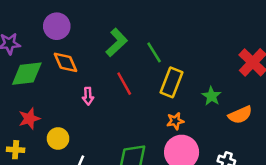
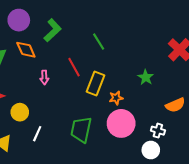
green L-shape: (117, 42) -> (53, 30), moved
yellow rectangle: (172, 82) -> (96, 84), moved
orange semicircle: (240, 115) -> (175, 105), moved

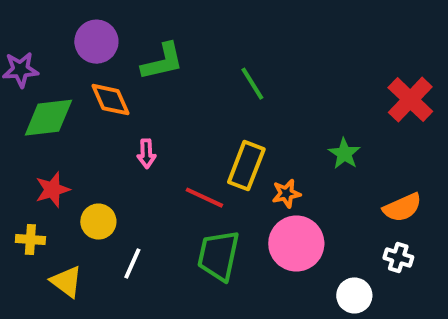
green L-shape: (53, 30) -> (162, 62), turned 30
red line: (74, 67) -> (204, 198), moved, turned -36
white cross: (158, 131) -> (398, 258), moved

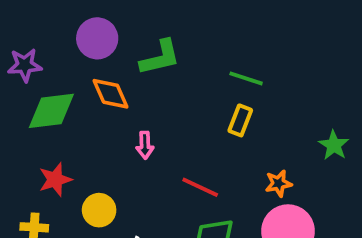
green line: (252, 84) -> (246, 78), turned -40
yellow rectangle: (246, 166) -> (240, 120), moved, size x0.7

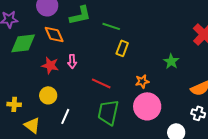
green line: (246, 78) -> (111, 26), moved
red star: (55, 180) -> (50, 65), moved, turned 30

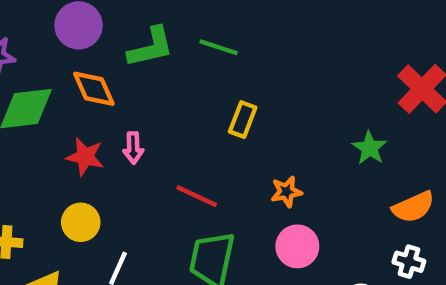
green line: (111, 26) -> (219, 47), moved
green star: (171, 61) -> (370, 148), moved
pink circle: (147, 106) -> (297, 246), size x0.7

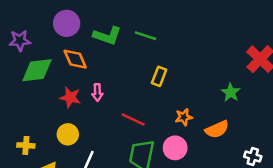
green L-shape: (151, 47) -> (107, 36), turned 32
orange semicircle: (413, 207) -> (217, 129), moved
pink circle: (297, 246) -> (175, 148), moved

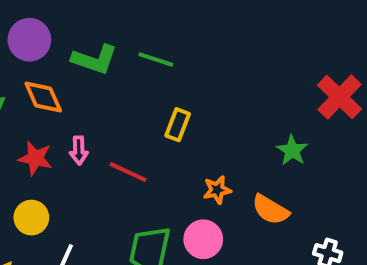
red line: (133, 120) -> (128, 172), moved
orange semicircle: (217, 129) -> (270, 210), turned 55

